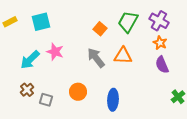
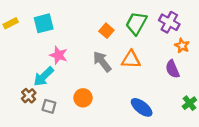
orange star: (160, 43) -> (182, 46), moved
cyan arrow: (30, 60) -> (44, 77), moved
blue ellipse: (113, 100) -> (142, 107), moved, turned -55

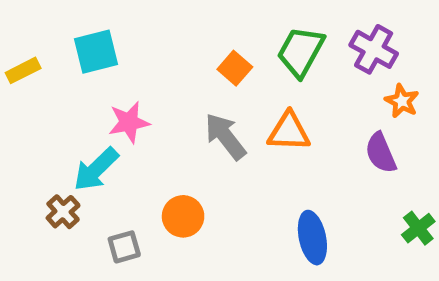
yellow rectangle: (11, 23) -> (23, 70), moved
pink star: (58, 55) -> (129, 122), turned -30
gray square: (49, 106) -> (124, 247), moved, turned -32
blue ellipse: (142, 107) -> (312, 238), turned 40

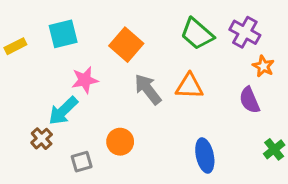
green trapezoid: (301, 52) -> (197, 34), turned -78
orange square: (235, 68) -> (126, 45), moved, size x1.5

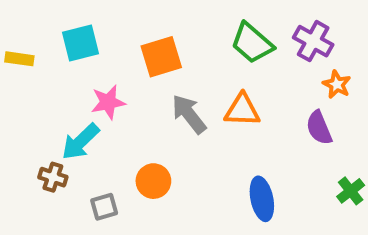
orange square: (126, 45) -> (161, 57), turned 32
yellow rectangle: (15, 46) -> (19, 59), turned 35
brown cross: (42, 139) -> (53, 177), turned -30

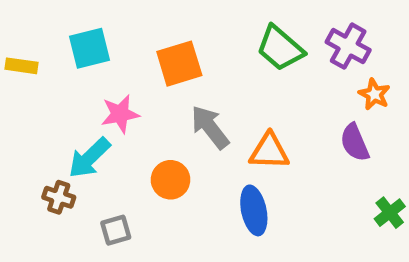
orange triangle: (242, 110) -> (269, 151), moved
orange circle: (153, 181) -> (171, 180), moved
blue ellipse: (262, 199) -> (254, 210), moved

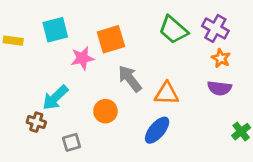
orange star: (374, 94) -> (221, 58), moved
pink star: (120, 114) -> (82, 58), moved
purple semicircle: (355, 142) -> (219, 88), turned -60
blue ellipse: (254, 210) -> (157, 130), turned 52

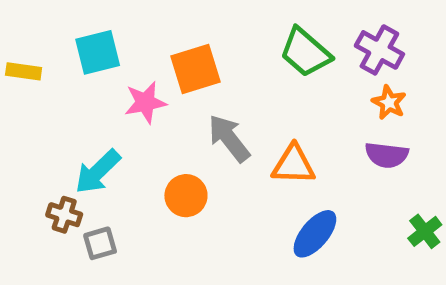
blue ellipse: (157, 130) -> (315, 234), moved
gray square: (72, 142) -> (100, 243), moved

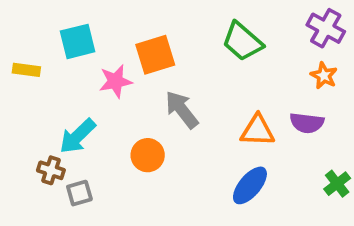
purple cross: (379, 50) -> (326, 28), moved
yellow rectangle: (24, 71) -> (26, 70), moved
orange star: (389, 102) -> (324, 76), moved
orange triangle: (293, 165) -> (258, 131), moved

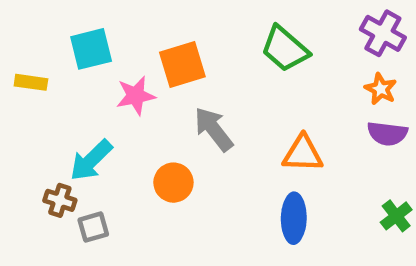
purple semicircle: (307, 123) -> (387, 134), moved
blue ellipse: (250, 185) -> (294, 218), turned -39

